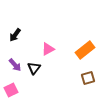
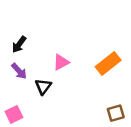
purple arrow: (15, 65) -> (19, 71), moved
brown square: (88, 78) -> (116, 113), moved

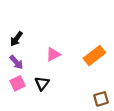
black triangle: (43, 86) -> (42, 83), moved
pink square: (14, 114) -> (17, 83), moved

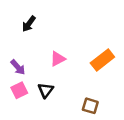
black arrow: (16, 39) -> (29, 24), moved
brown square: (101, 99) -> (90, 106), moved, turned 32

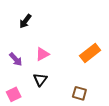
pink triangle: (58, 59) -> (42, 54), moved
pink square: (19, 90) -> (14, 94), moved

